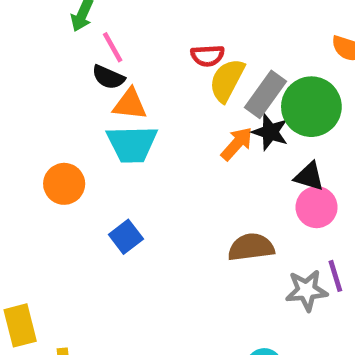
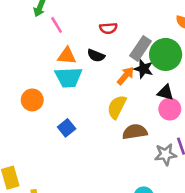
black semicircle: (108, 77) -> (96, 56), moved
yellow semicircle: (227, 80) -> (117, 107), moved

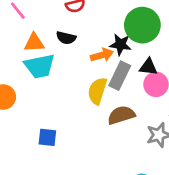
gray rectangle: (141, 48) -> (120, 76), moved
orange arrow: (126, 76) -> (102, 55), turned 42
blue square: (67, 128) -> (47, 137), moved, turned -36

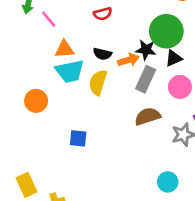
black semicircle: (66, 38) -> (102, 54), moved
black triangle: (148, 67) -> (174, 58), moved, turned -30
yellow semicircle: (97, 91) -> (98, 82), moved

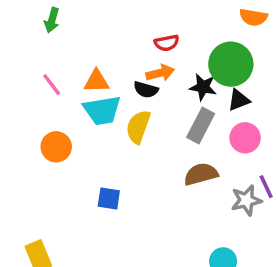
red semicircle: (103, 14) -> (167, 43), moved
pink line: (49, 19) -> (52, 85), moved
orange arrow: (128, 60) -> (160, 73), moved

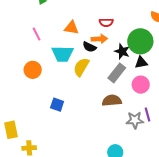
orange triangle: (96, 81) -> (71, 28), moved

